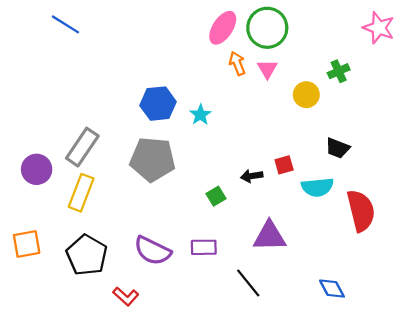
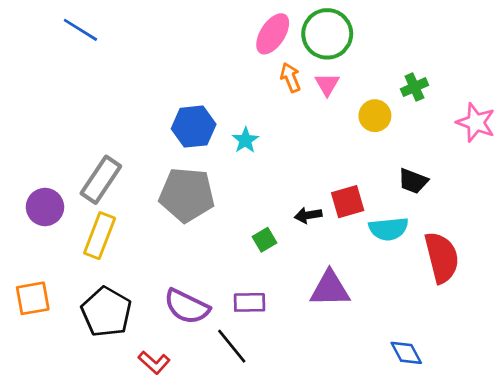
pink star: (379, 28) -> (476, 122), moved
red square: (284, 165) -> (348, 202), size x1.4
black line: (248, 283) -> (232, 346), moved

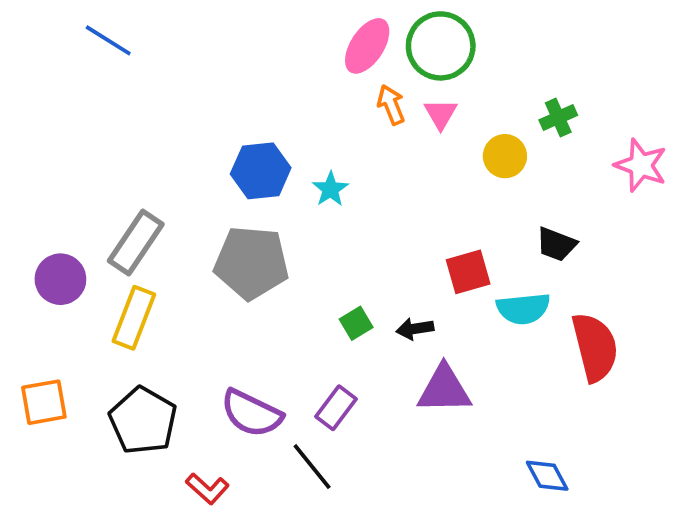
black arrow: (308, 215) -> (415, 329), moved
purple rectangle: (249, 302) -> (336, 408), turned -52

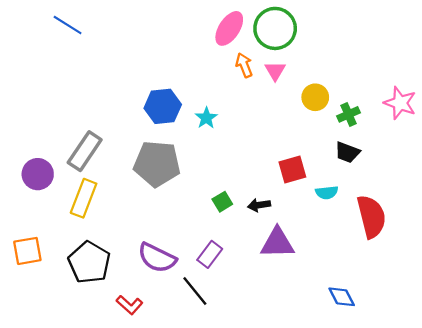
green cross: (558, 118) -> (349, 114), moved
cyan semicircle: (523, 309) -> (327, 192), size x0.7

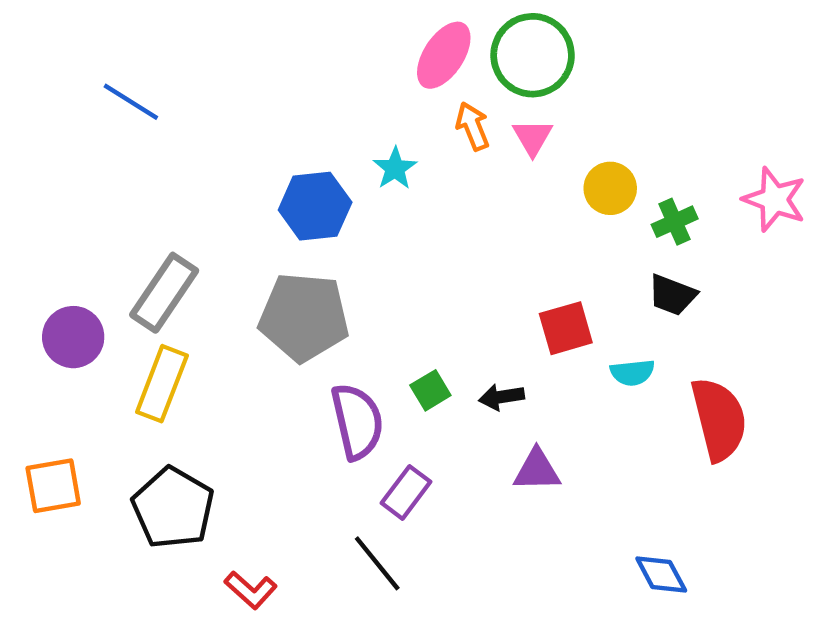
blue line: (68, 25) -> (131, 102), moved
cyan star: (206, 118) -> (395, 168), moved
purple triangle: (277, 243) -> (537, 470), size x0.7
purple semicircle: (157, 258) -> (357, 421), moved, turned -129

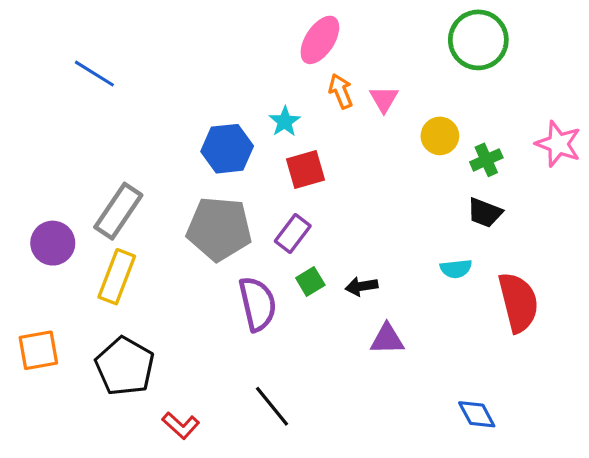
green circle: (533, 55) -> (478, 40), moved
red square: (566, 328) -> (306, 170), moved
purple rectangle: (406, 492) -> (293, 233), moved

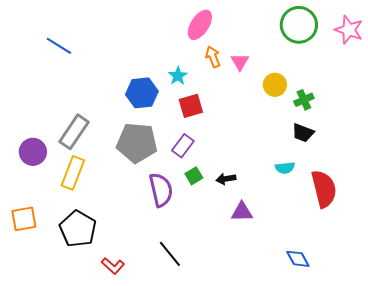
pink star: (558, 144) -> (349, 30), moved

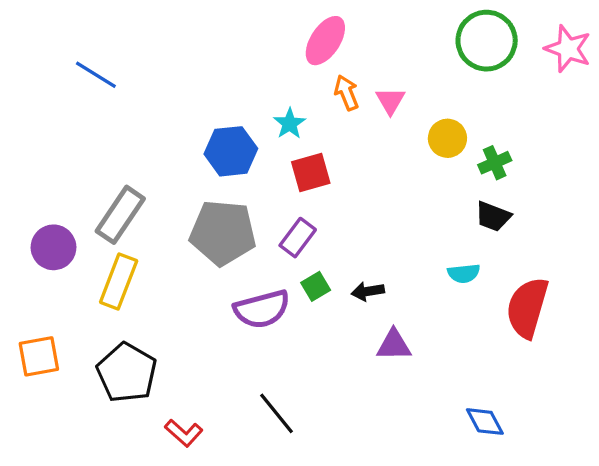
red semicircle: (324, 189) -> (527, 308), turned -150
purple semicircle: (161, 190) -> (262, 309), turned 88

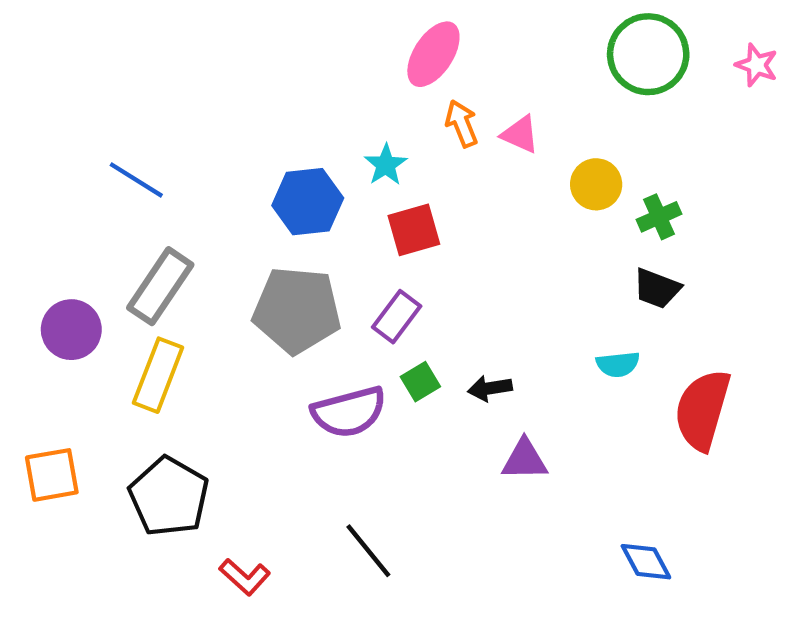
pink star: (568, 49) -> (757, 65), size x0.7
blue line: (96, 75) -> (136, 180), moved
pink triangle: (390, 101) -> (520, 134), turned -36

